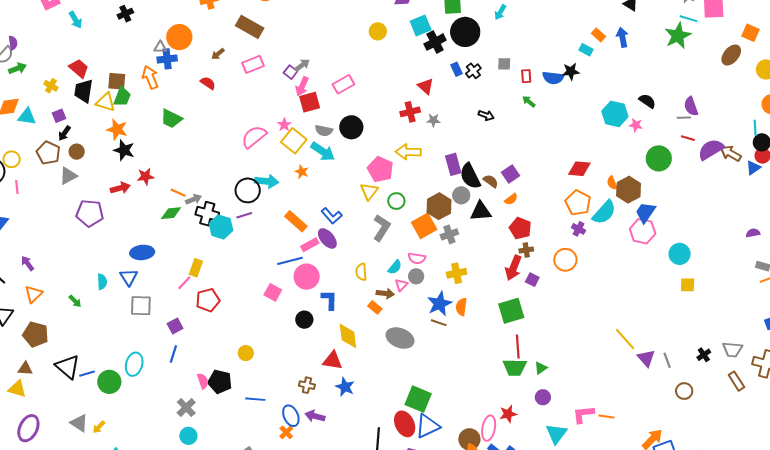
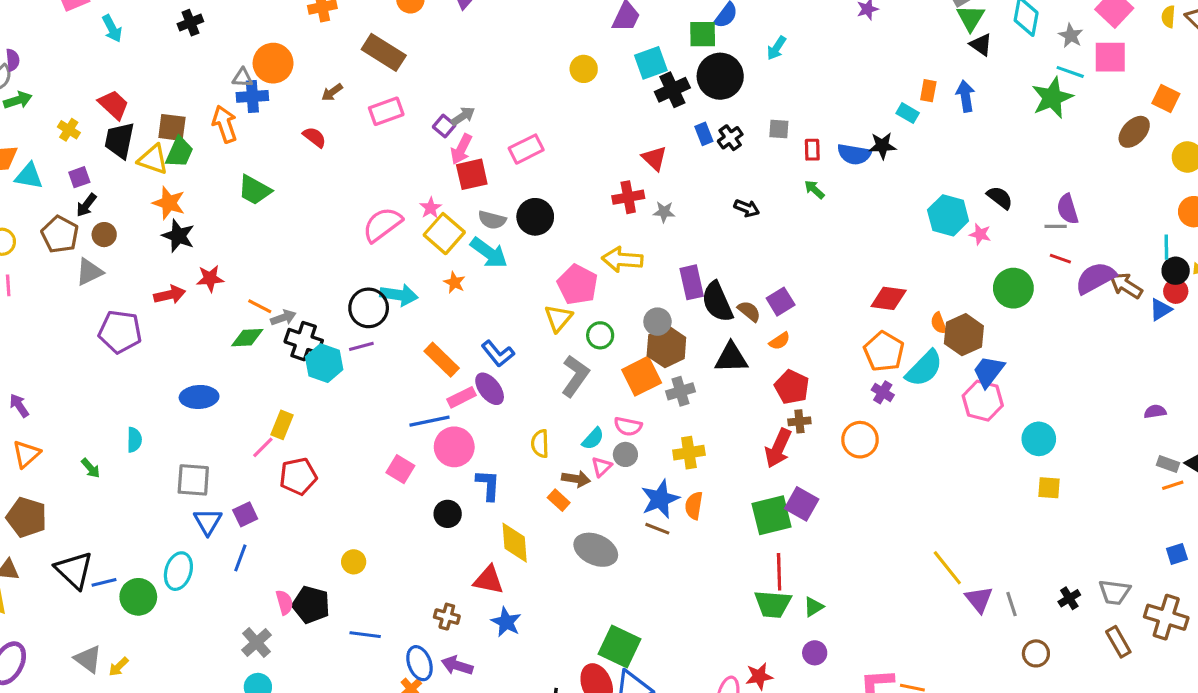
orange rectangle: (599, 35) -> (928, 91), turned 56
gray circle: (461, 195) -> (657, 322), moved
blue triangle: (129, 277) -> (208, 522), moved
purple square: (532, 280) -> (802, 504), moved, size x1.5

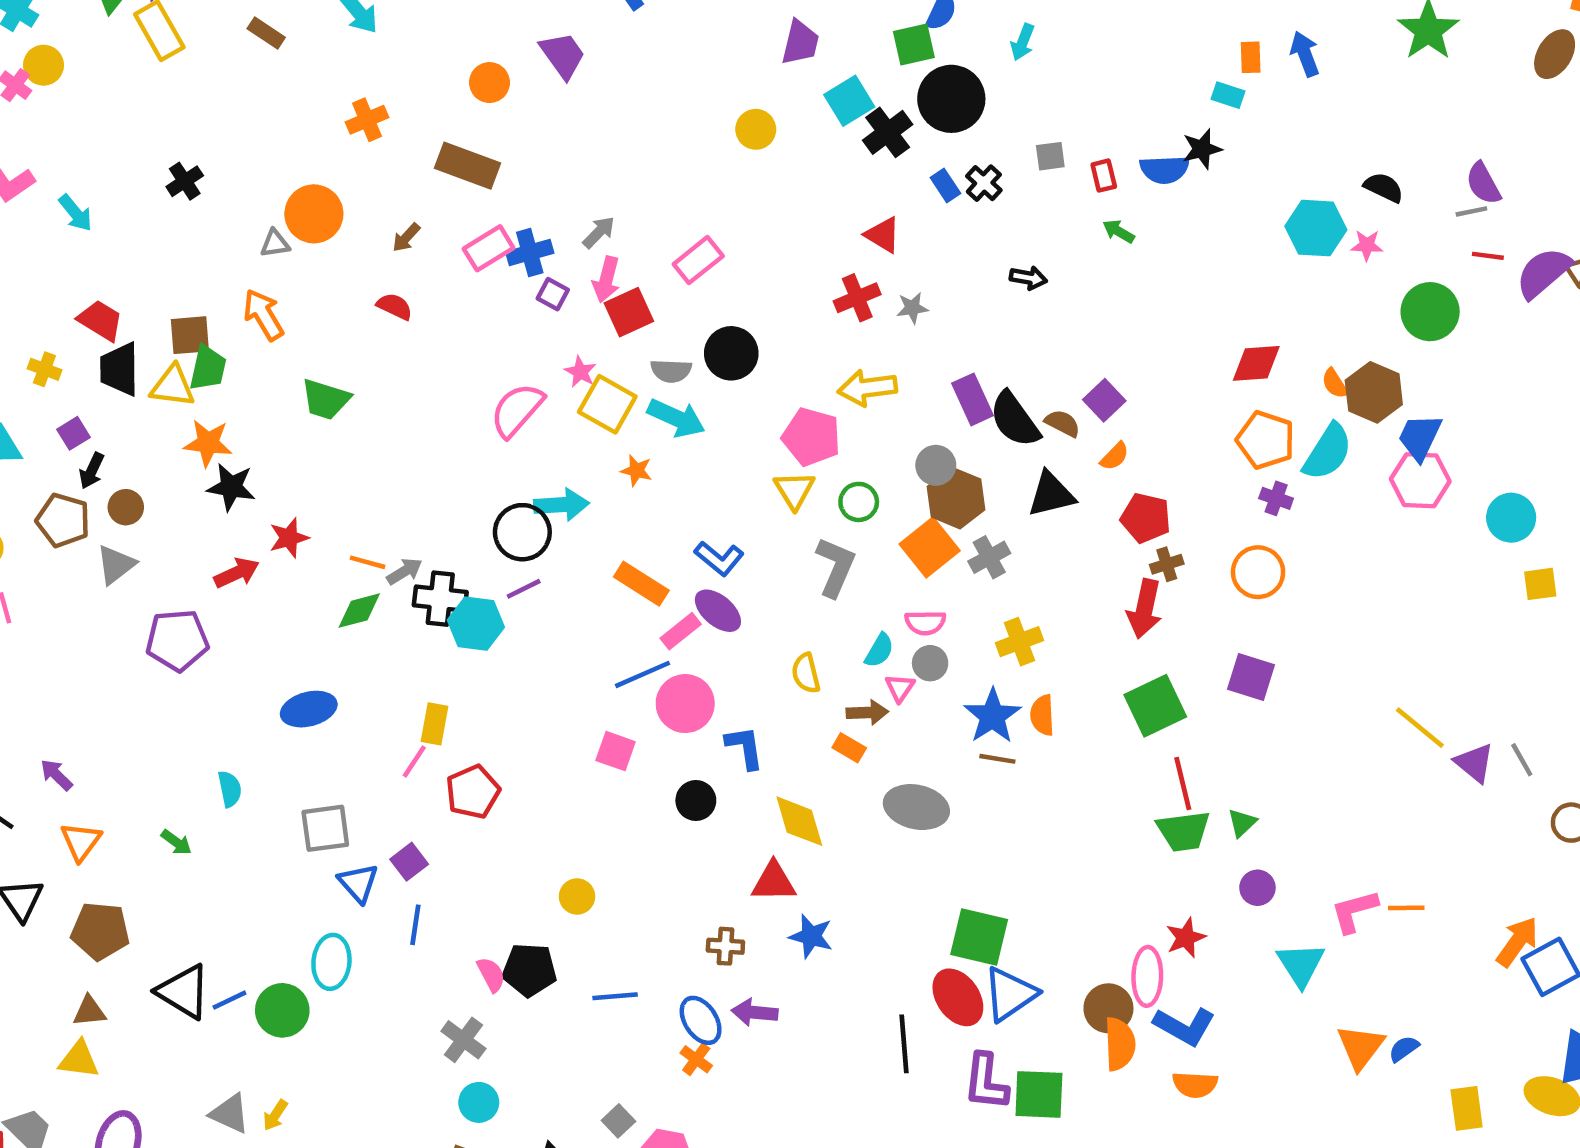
blue cross: (252, 96) -> (530, 253), moved
purple square: (444, 126) -> (553, 294), moved
purple square: (802, 504) -> (1251, 677), moved

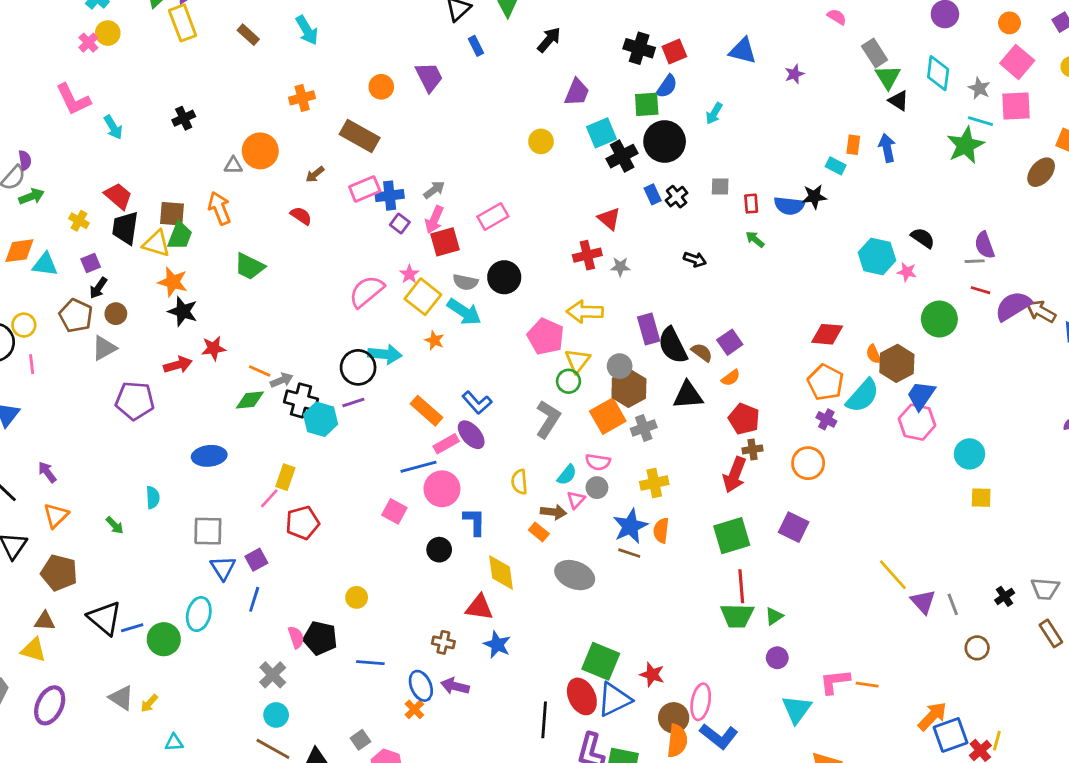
yellow triangle: (794, 490) -> (577, 361), moved
red star: (1186, 938) -> (652, 675), moved, turned 30

